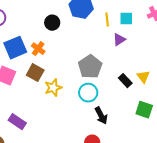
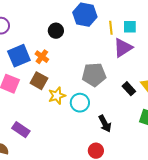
purple triangle: (119, 40) -> (123, 48), size x1.5
gray pentagon: (90, 67) -> (94, 75), turned 30
cyan circle: (88, 93) -> (80, 103), moved

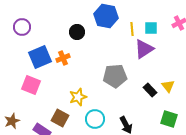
orange cross: (42, 57) -> (63, 58), turned 32
brown square: (39, 81) -> (60, 118), moved
cyan circle: (80, 103) -> (95, 119), moved

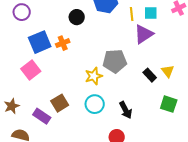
pink square: (31, 85) -> (31, 70), turned 30
yellow star: (78, 97) -> (94, 76), moved
brown square: (60, 118) -> (60, 103), turned 30

